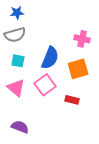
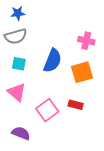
pink square: (45, 85) -> (47, 110), moved

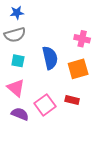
blue semicircle: (53, 61) -> (50, 58), turned -35
purple semicircle: (21, 133) -> (20, 114), moved

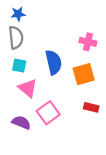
gray semicircle: (15, 35) -> (16, 38), turned -80
pink triangle: (16, 88) -> (28, 88), moved
red rectangle: (72, 100) -> (91, 107), moved

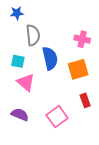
gray semicircle: (16, 38) -> (33, 35), moved
red rectangle: (91, 107) -> (85, 100), turned 56
pink square: (48, 113) -> (57, 117), moved

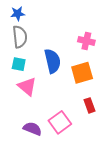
gray semicircle: (33, 35) -> (20, 37), moved
purple semicircle: (20, 115) -> (32, 129), moved

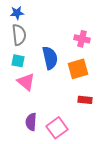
red rectangle: (89, 105) -> (85, 100), turned -64
pink square: (60, 122) -> (57, 128), moved
purple semicircle: (32, 129) -> (31, 122), turned -108

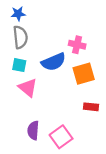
pink cross: (82, 39) -> (77, 45), moved
blue semicircle: (50, 58) -> (54, 62), turned 80

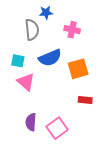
blue star: (18, 14) -> (46, 13), moved
gray semicircle: (20, 37) -> (32, 30), moved
pink cross: (77, 45) -> (72, 30), moved

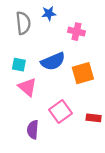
gray semicircle: (32, 30) -> (23, 23), moved
red rectangle: (85, 100) -> (94, 118), moved
pink square: (57, 128) -> (60, 112), moved

